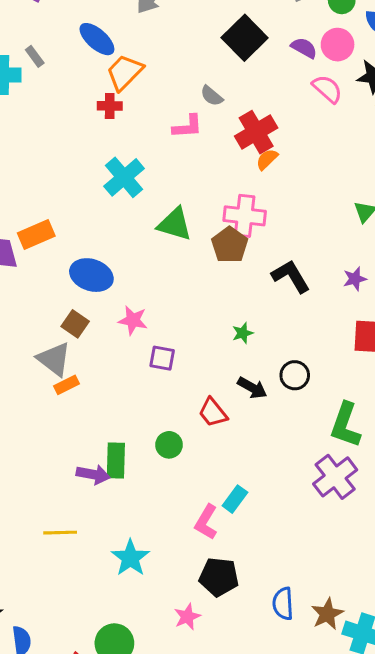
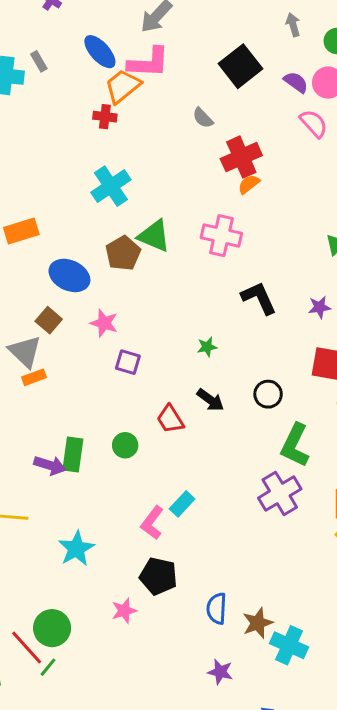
pink L-shape: (188, 127) -> (149, 63), moved, size x1.4
brown pentagon: (230, 245) -> (123, 253), moved
black circle: (295, 375) -> (268, 394), moved

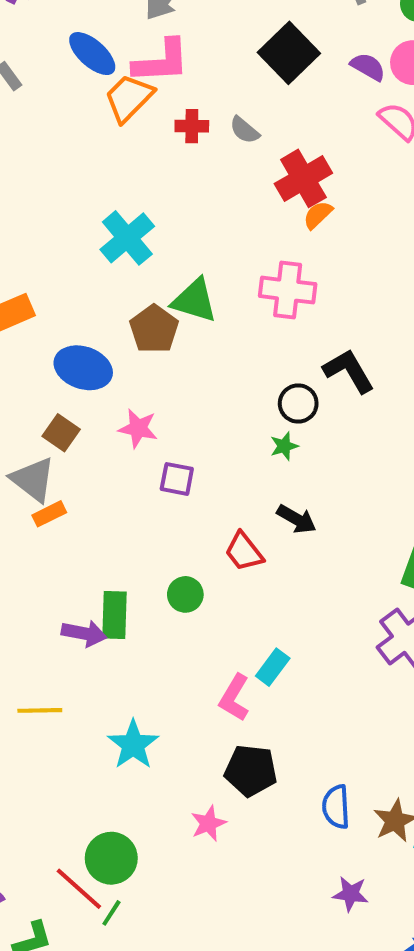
red cross: (105, 117) -> (192, 126), moved
black circle: (268, 394) -> (298, 404), moved

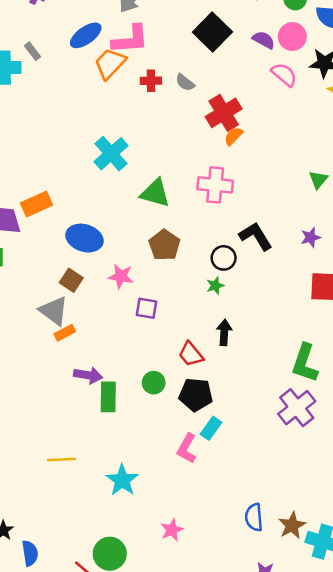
blue ellipse: (92, 54) -> (86, 35), turned -76
brown pentagon: (154, 329) -> (164, 245), moved
black arrow: (297, 519) -> (224, 332), turned -115
purple arrow: (84, 633) -> (88, 375), moved
black pentagon: (251, 771) -> (196, 395), moved

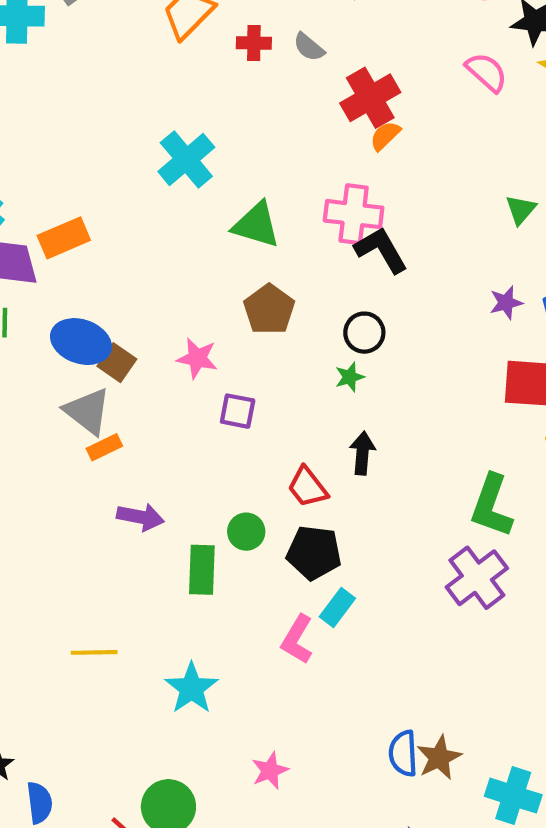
pink semicircle: (284, 75) -> (487, 72), moved
black L-shape: (256, 236) -> (381, 250), moved
blue ellipse: (84, 238) -> (81, 342), moved
green rectangle: (108, 397) -> (202, 570), moved
brown star: (292, 525) -> (439, 758), moved

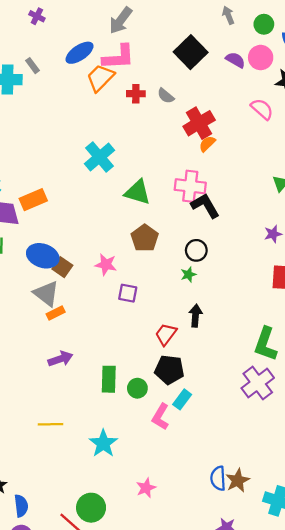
red trapezoid: (307, 487) -> (166, 334), turned 75
purple arrow: (140, 517) -> (60, 359), moved, turned -30
green circle: (246, 532) -> (137, 388), moved

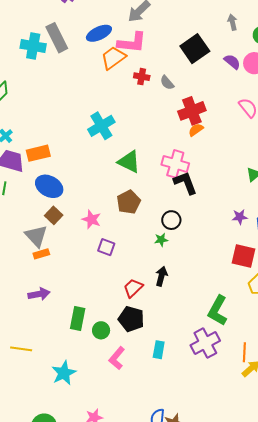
gray rectangle: (33, 66) -> (57, 38), size x2.0
blue ellipse: (43, 256) -> (49, 186), moved
cyan rectangle: (182, 399) -> (159, 350), moved, turned -36

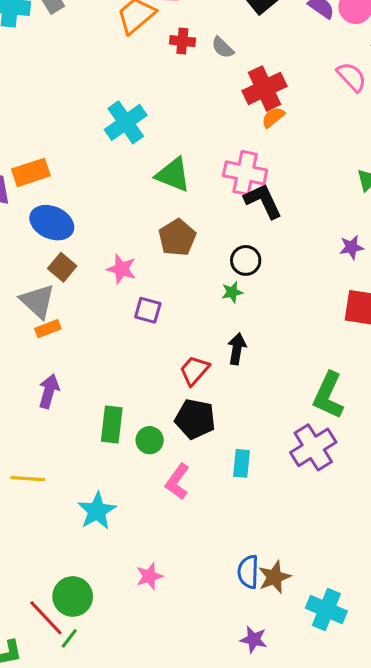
purple arrow: (39, 294) -> (49, 391), turned -60

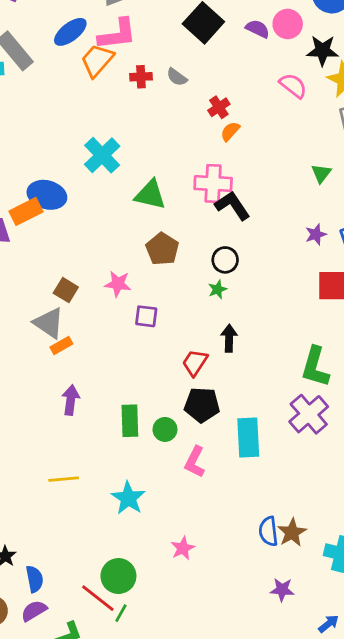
red cross: (265, 88) -> (219, 107), size x0.6
blue ellipse: (52, 223) -> (47, 195), moved
cyan rectangle: (242, 463) -> (248, 438), size x1.6

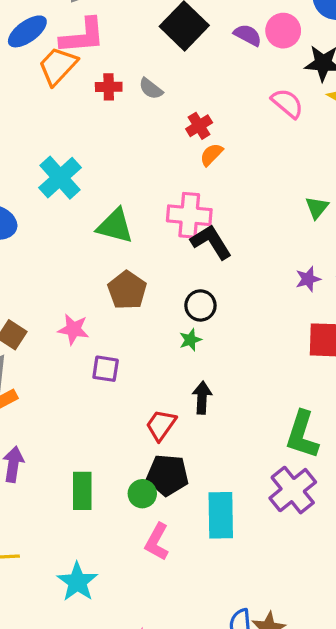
green circle: (165, 429) -> (142, 494), moved

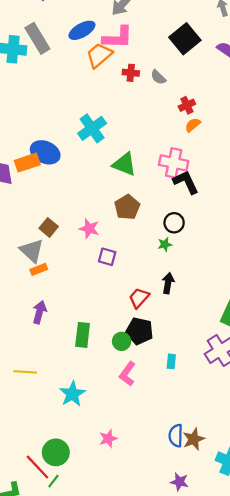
cyan rectangle: (221, 515) -> (171, 361), size x0.5

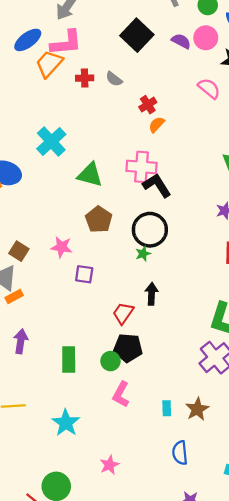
black circle: (174, 223) -> (150, 230), size x1.6
cyan rectangle: (171, 361) -> (167, 408), moved
brown star: (194, 439) -> (197, 409), moved

